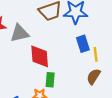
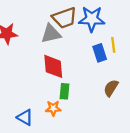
gray triangle: (20, 33) -> (51, 34), moved
yellow line: (96, 54) -> (113, 45), moved

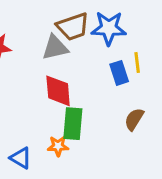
green rectangle: (65, 91) -> (73, 124), size x1.5

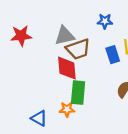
brown trapezoid: (73, 27) -> (78, 49), moved
blue star: (109, 28) -> (105, 21), size x0.6

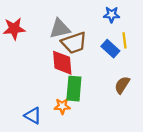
blue star: (105, 21) -> (112, 15), moved
blue rectangle: (113, 55) -> (110, 49), turned -30

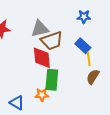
yellow line: (124, 40) -> (89, 59), moved

